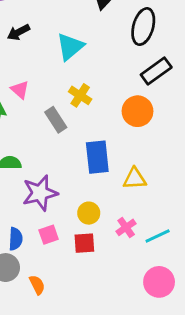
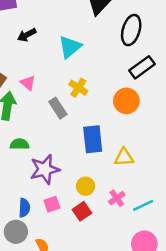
red square: (84, 243) -> (82, 211), turned -30

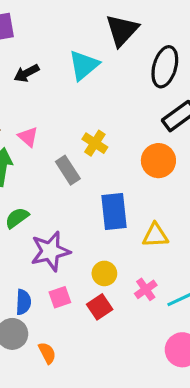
cyan triangle: (70, 47) -> (84, 65), moved
green semicircle: (20, 144) -> (17, 218), turned -36

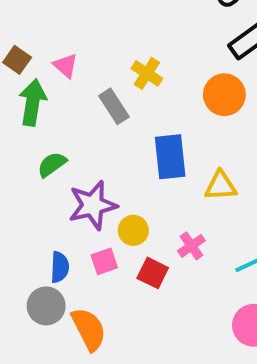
yellow circle: (104, 273) -> (133, 230), moved
pink cross: (146, 289) -> (191, 246), moved
red square: (100, 307) -> (153, 273), turned -30
orange semicircle: (47, 353) -> (89, 329), size x1.6

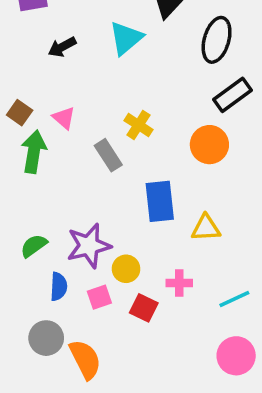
green semicircle: (52, 164) -> (34, 246), moved
pink cross: (191, 246) -> (179, 283), turned 35
blue semicircle: (60, 267) -> (59, 287), moved

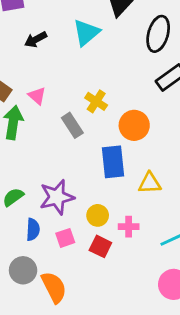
orange circle: (209, 145) -> (134, 125), moved
yellow circle: (126, 269) -> (98, 215), moved

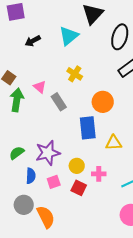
pink triangle: (37, 96) -> (40, 87), moved
yellow cross: (96, 101) -> (75, 74), moved

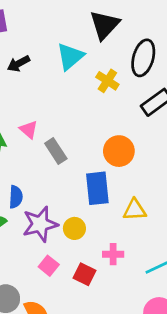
yellow cross: (75, 74) -> (107, 81), moved
yellow circle: (77, 166) -> (74, 228), moved
blue semicircle: (31, 176) -> (16, 197), moved
pink square: (54, 182) -> (49, 266), turned -32

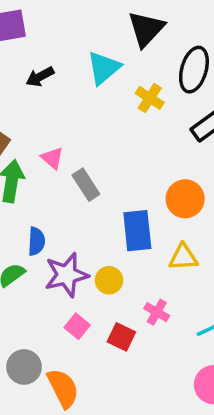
orange circle: (119, 151) -> (185, 199), moved
pink cross: (113, 254) -> (157, 312), turned 30

